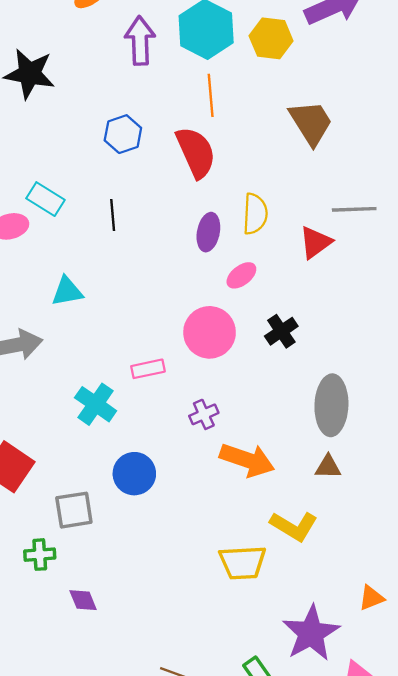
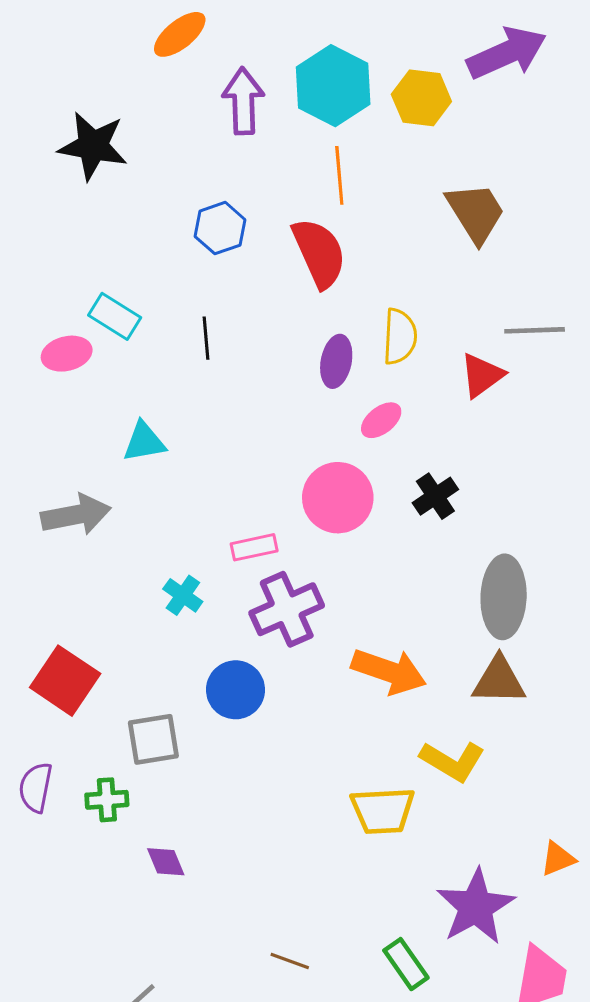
cyan cross: (96, 404) -> (183, 595), size x0.7
purple cross: (204, 414) -> (287, 609), moved, size x1.8
brown triangle: (328, 467) -> (499, 681), size x1.5

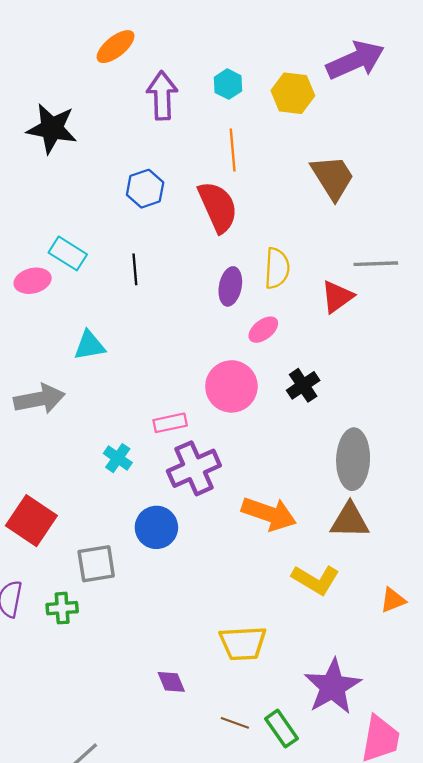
cyan hexagon: (333, 86) -> (228, 84), size x0.5
yellow trapezoid: (383, 811) -> (243, 643), moved
orange triangle: (558, 859) -> (393, 600), moved
purple diamond: (166, 862) -> (171, 682), moved
brown line: (290, 961) -> (235, 723), moved

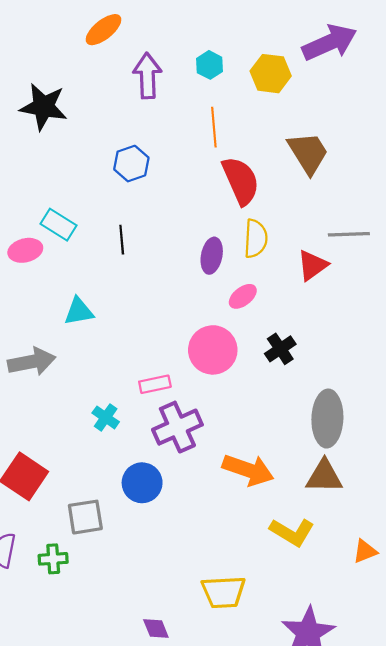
red semicircle: (218, 207) -> (241, 181), moved

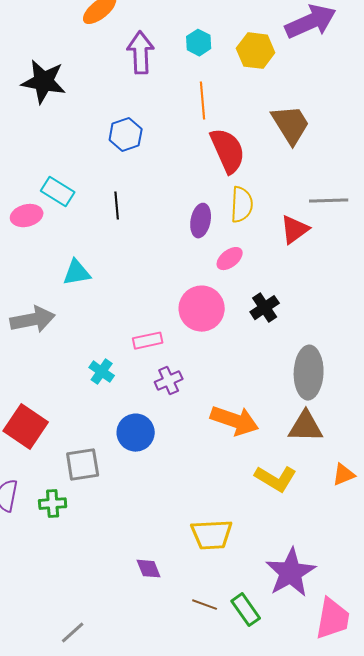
purple cross: (177, 427) -> (169, 381), size x0.6
orange triangle: (365, 551) -> (344, 475), moved

